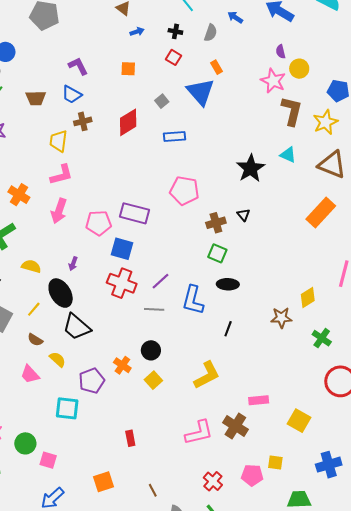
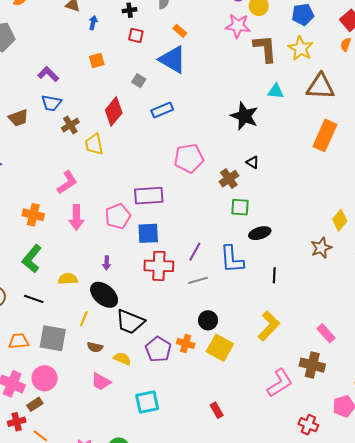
blue arrow: (137, 32) -> (93, 23), turned -40
yellow trapezoid: (59, 141) -> (94, 144), moved
yellow square: (153, 380) -> (220, 348), size x1.5
purple pentagon: (92, 381) -> (158, 349), moved
pink rectangle: (259, 400) -> (326, 333), turned 72

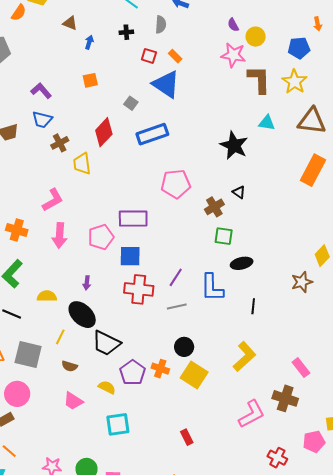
red square: (136, 35) -> (149, 56), moved
blue rectangle: (162, 110) -> (152, 134), size x1.4
yellow semicircle: (122, 359) -> (107, 387), moved

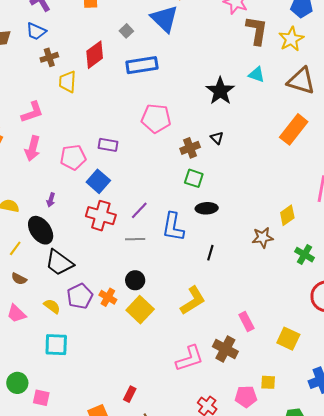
purple rectangle: (133, 219) -> (108, 145), size x0.7
blue square: (130, 256) -> (98, 181), turned 30
red rectangle: (187, 437) -> (130, 394), moved, turned 42

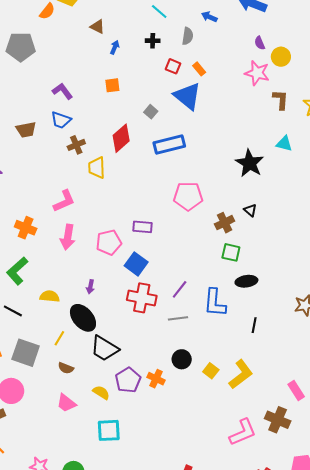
brown L-shape: (257, 30) -> (281, 100), size x0.7
yellow square: (140, 310) -> (211, 371), moved, size x0.6

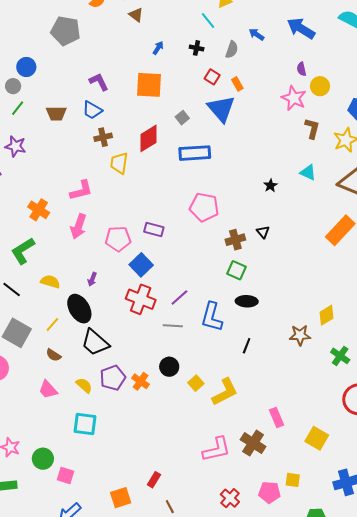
brown triangle: (97, 27) -> (136, 15), moved
orange square: (112, 85) -> (149, 85), size x1.8
black star: (250, 163) -> (270, 186), size x0.5

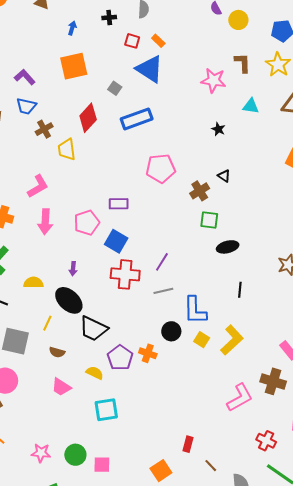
pink star: (294, 98) -> (213, 80), moved
blue L-shape: (212, 317) -> (195, 310), moved

